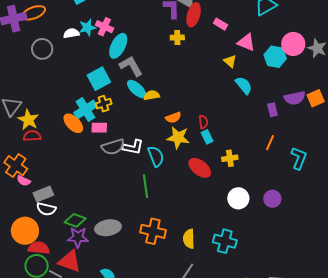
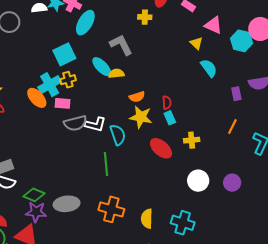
gray L-shape: (131, 66) -> (121, 45), moved

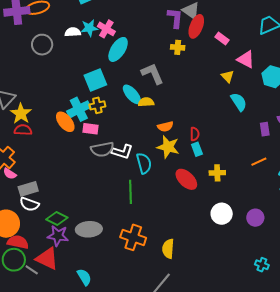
orange line: (232, 127) -> (259, 162), turned 35
cyan cross: (183, 223) -> (262, 265), moved, size x0.6

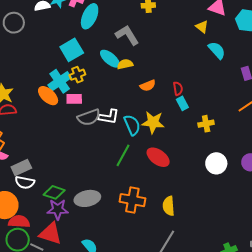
yellow star: (168, 147) -> (153, 122), moved
red ellipse: (186, 179) -> (158, 157), moved
green line: (131, 192) -> (123, 155), turned 40

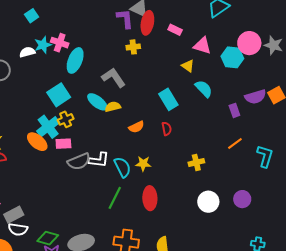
cyan rectangle: (182, 103) -> (168, 99), moved, size x1.5
yellow star: (153, 122) -> (143, 164), size x0.7
red ellipse: (158, 157) -> (150, 198), turned 55

